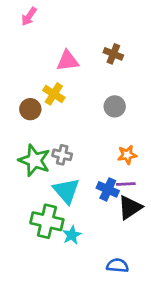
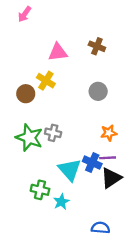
cyan triangle: (66, 191) -> (70, 170), moved
green cross: (47, 221) -> (40, 190), size x0.7

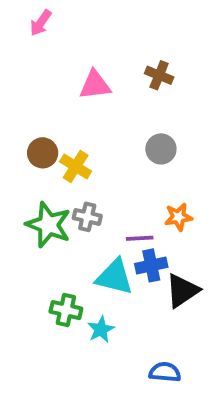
yellow cross: (46, 81) -> (76, 166), moved
purple line: (108, 158) -> (140, 238), moved
blue cross: (92, 163) -> (151, 265), turned -36
cyan triangle: (70, 170) -> (114, 277), turned -35

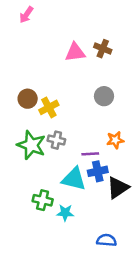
pink triangle: (95, 85) -> (75, 52), moved
yellow cross: (76, 166) -> (49, 107), turned 30
cyan star: (101, 329) -> (65, 213), turned 30

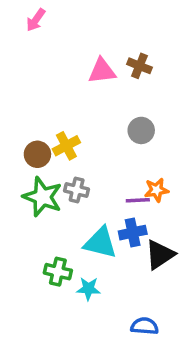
brown circle: (28, 99) -> (37, 154), moved
purple line: (90, 154) -> (138, 200), moved

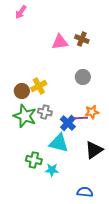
blue cross: (133, 233) -> (68, 123), moved, turned -35

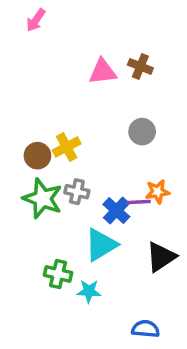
cyan triangle: (59, 143) -> (101, 245), turned -45

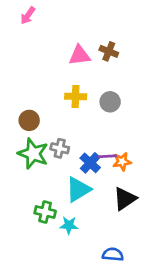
yellow cross: (67, 147) -> (76, 97), moved, turned 30
orange star: (158, 192) -> (122, 162), moved

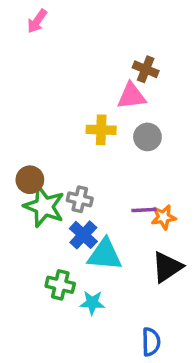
pink triangle: (80, 55) -> (131, 96), moved
brown circle: (29, 120) -> (30, 180), moved
blue cross: (90, 163) -> (83, 235), moved
cyan triangle: (78, 189) -> (105, 255), turned 36
blue semicircle: (113, 254) -> (151, 342), turned 84

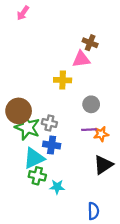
gray circle: (147, 137) -> (91, 104), moved
brown circle: (30, 180) -> (19, 111), size x1.5
blue cross: (83, 235) -> (52, 145), turned -35
cyan triangle: (105, 255) -> (34, 158), moved, turned -30

